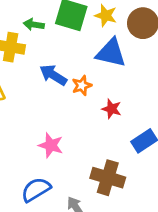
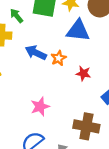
green arrow: (34, 25) -> (17, 16), turned 48
pink star: (51, 145) -> (40, 107), turned -30

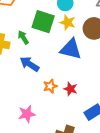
green arrow: (17, 16) -> (23, 37), moved
orange star: (59, 58) -> (50, 86), moved

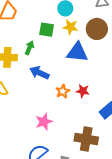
green square: (43, 22) -> (47, 30), size x0.7
green arrow: (23, 37) -> (29, 48), turned 64

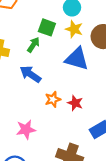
green arrow: (29, 48) -> (33, 45), moved

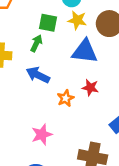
red star: (75, 103) -> (90, 88), moved

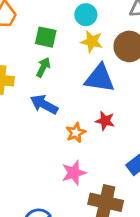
green square: (48, 23) -> (46, 37), moved
pink star: (42, 135) -> (74, 173), moved

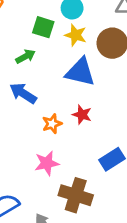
green square: (46, 37) -> (43, 27), moved
green arrow: (43, 67) -> (25, 56), turned 30

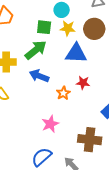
green arrow: (25, 56) -> (36, 50), size x1.6
pink star: (47, 163) -> (50, 124), moved

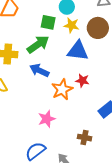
orange star: (63, 93) -> (62, 89), size x1.5
brown cross: (90, 140) -> (85, 138), size x0.6

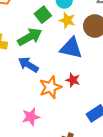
green square: (48, 22) -> (43, 15), turned 35

